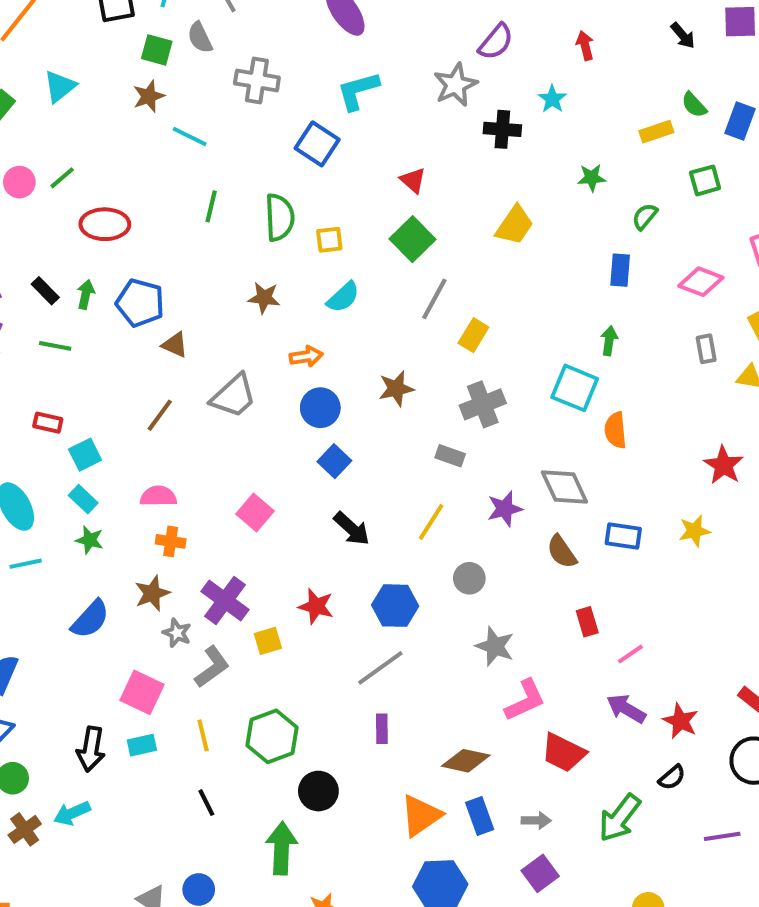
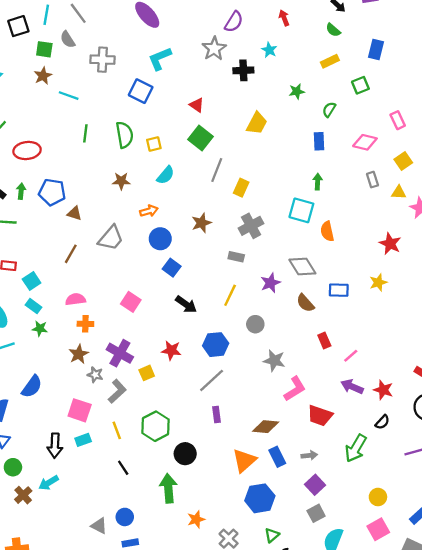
green semicircle: (694, 105) -> (333, 30), moved
blue semicircle: (90, 619) -> (32, 387), moved

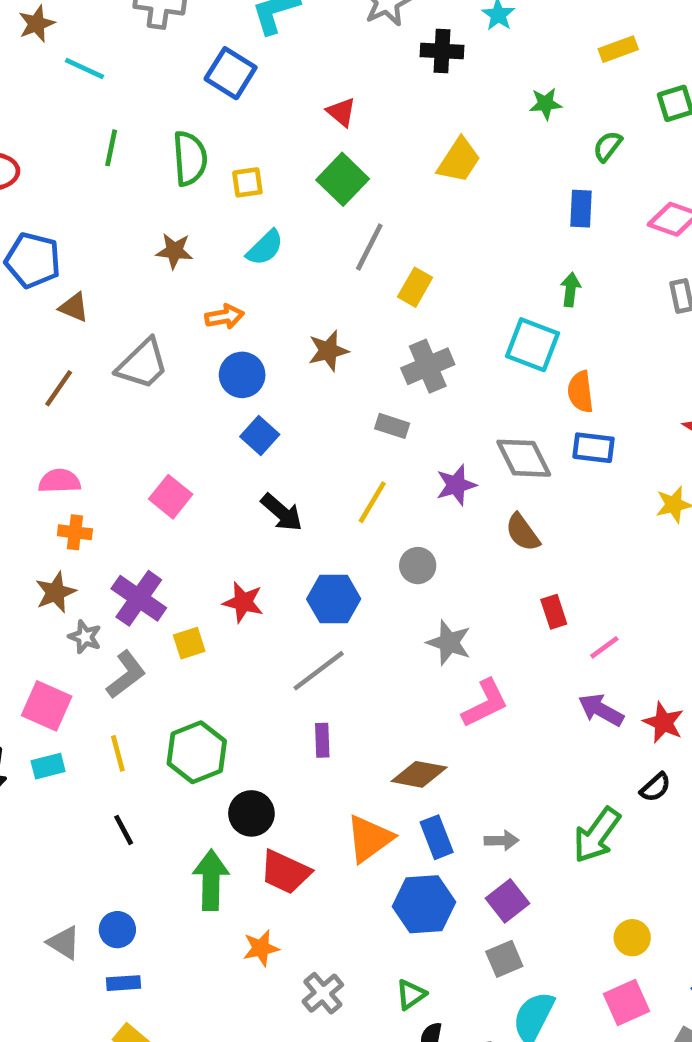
blue rectangle: (339, 290) -> (594, 448), moved
red trapezoid: (320, 416) -> (285, 872), moved
blue hexagon: (260, 498) -> (424, 904), moved

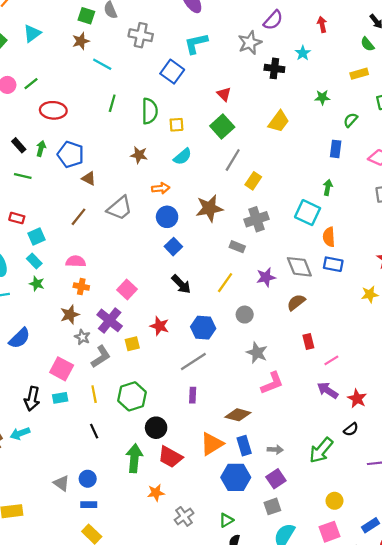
brown star: (328, 351) -> (209, 208), size x1.4
pink square: (171, 497) -> (127, 289), moved
brown semicircle: (523, 532) -> (296, 302), turned 84

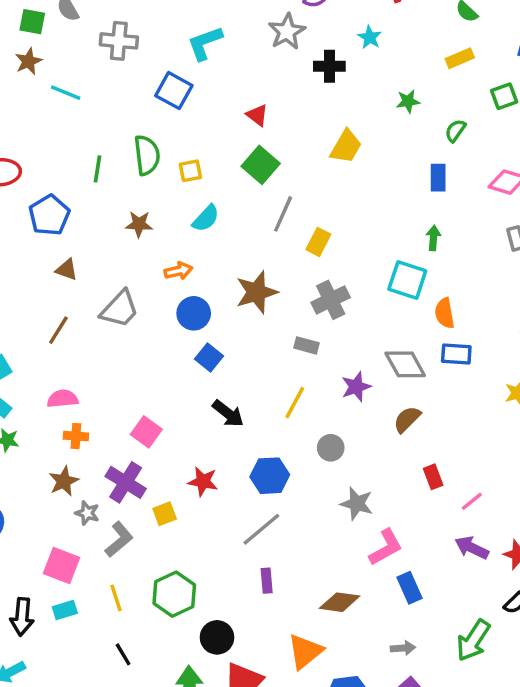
green line: (112, 103) -> (98, 169), moved
blue pentagon: (71, 154) -> (49, 215), moved, turned 30
blue rectangle: (244, 446) -> (410, 588), moved

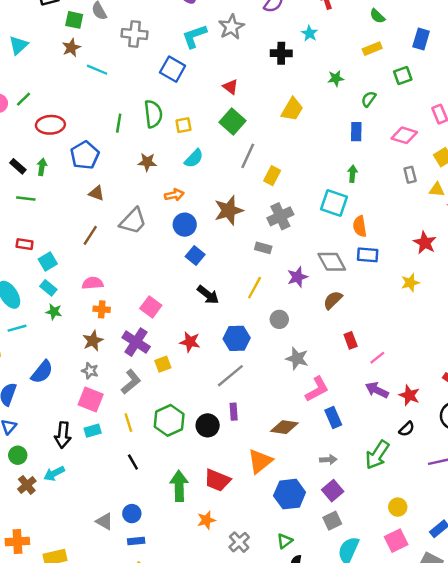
gray star: (287, 32) -> (231, 27), moved
gray star: (87, 513) -> (90, 371), moved
black circle: (217, 637) -> (208, 425), moved

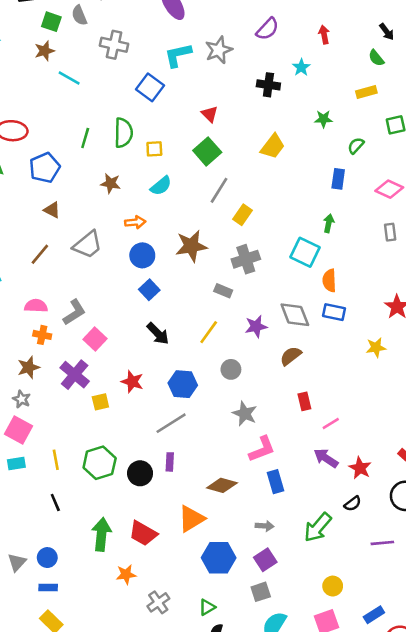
gray L-shape: (131, 382) -> (74, 312), moved
gray triangle: (104, 521) -> (17, 562), turned 36

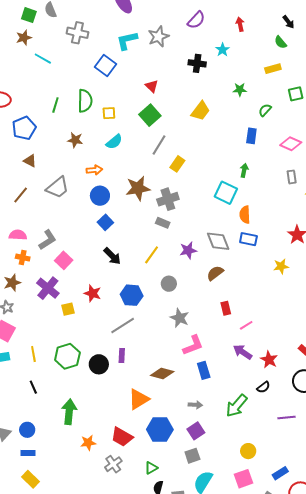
gray cross: (246, 259) -> (168, 199), moved
red trapezoid: (143, 533) -> (122, 437), moved

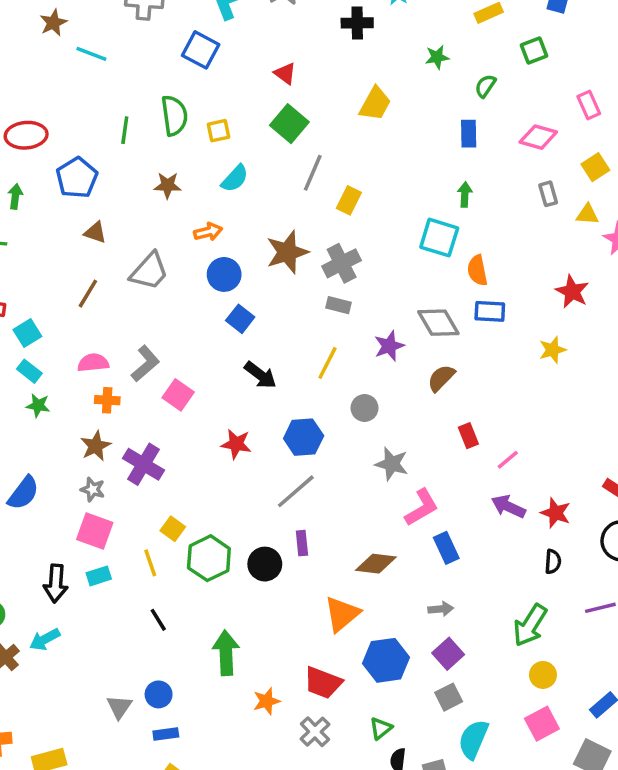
purple cross: (48, 288) -> (143, 464), moved
yellow square: (68, 309) -> (173, 529), moved, turned -32
black semicircle: (263, 387) -> (553, 562), turned -40
green arrow: (236, 406) -> (530, 625), moved

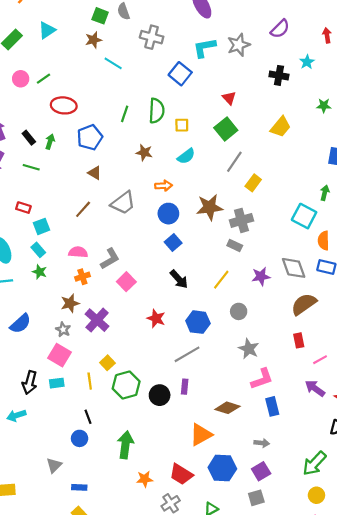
brown semicircle: (441, 378) -> (304, 304), moved, size x1.4
orange cross: (107, 400) -> (82, 277), turned -32
blue circle: (159, 694) -> (80, 438), moved

